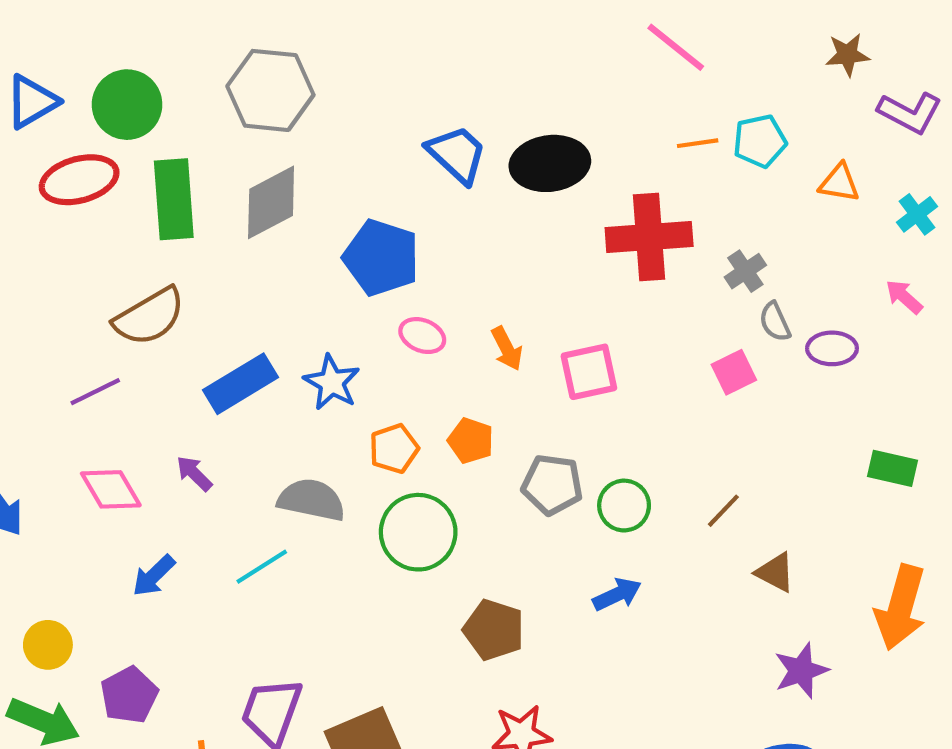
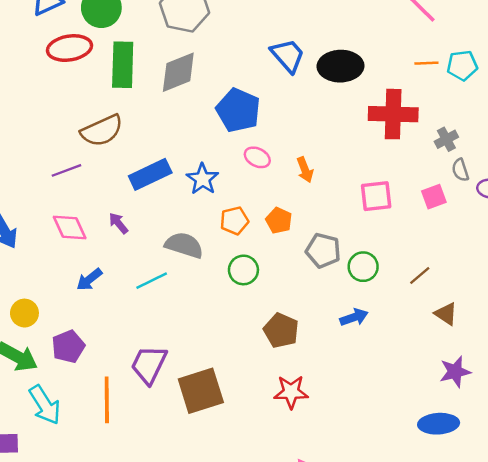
pink square: (589, 372) -> (376, 196), moved
green circle: (418, 532) -> (243, 270), size x0.7

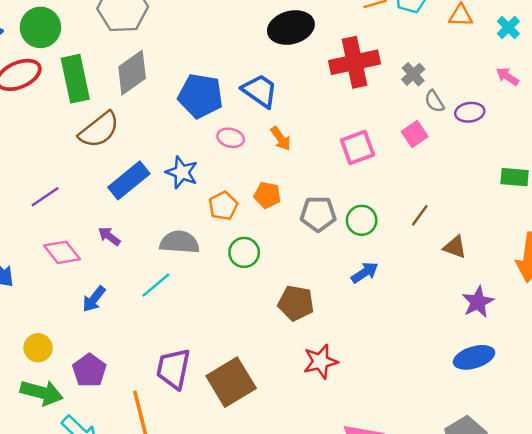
blue trapezoid: (288, 55) -> (260, 91), moved
brown semicircle: (102, 131) -> (99, 130), moved

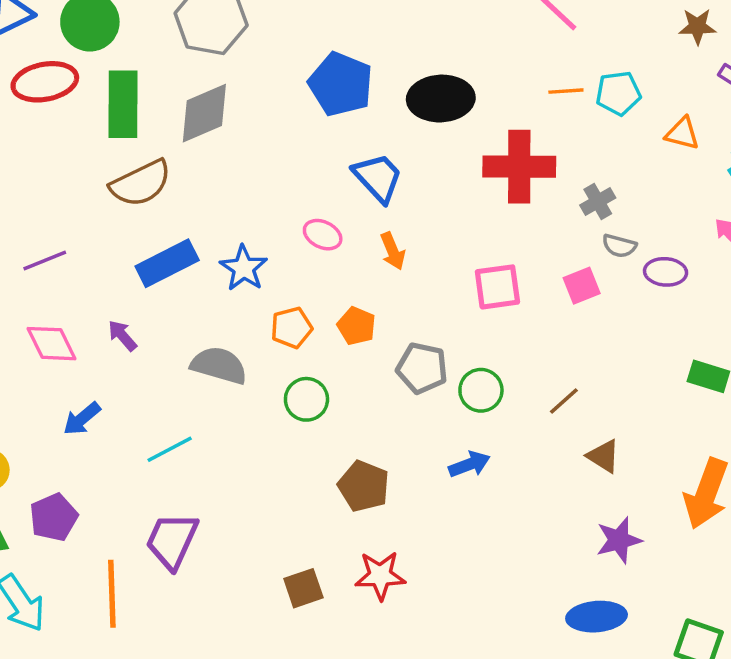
blue pentagon: (200, 96) -> (341, 84), moved
gray semicircle: (434, 101) -> (619, 246), turned -55
cyan line: (156, 285) -> (170, 449), moved
brown square: (231, 382) -> (303, 588), moved, size x0.6

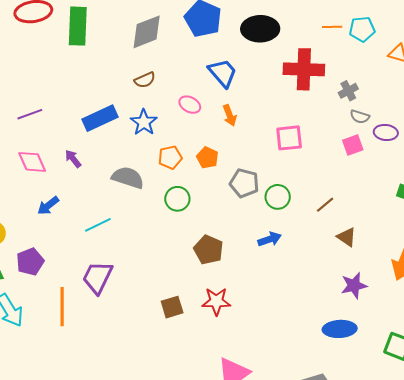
gray diamond: (204, 113) -> (147, 32), moved
brown semicircle: (141, 183) -> (145, 80), moved, size x0.6
pink square: (582, 286) -> (353, 145), moved

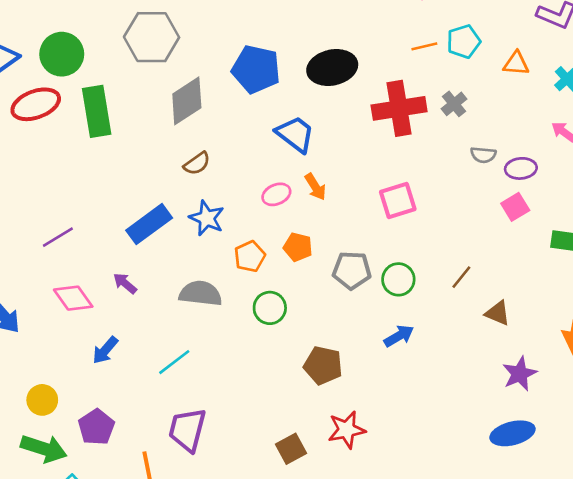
gray cross: (348, 91) -> (454, 104), moved
pink ellipse: (190, 105) -> (276, 194), moved, turned -40
pink square: (353, 145) -> (515, 207), moved

